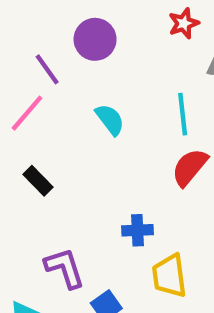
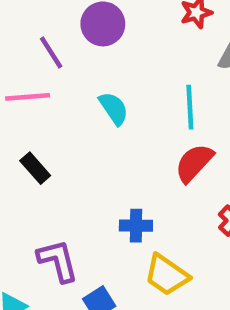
pink line: (27, 113) -> (28, 97), turned 42
yellow trapezoid: (169, 276) -> (167, 275), turned -51

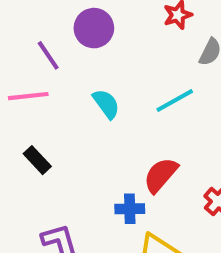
cyan line: (190, 107) -> (175, 100), turned 66
red semicircle: (194, 163) -> (161, 175), moved

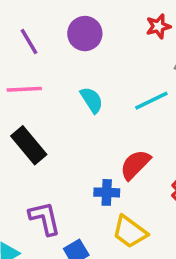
purple line: (48, 55) -> (29, 42), moved
black rectangle: (37, 160) -> (29, 145), size x1.5

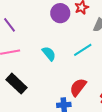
purple circle: (85, 34) -> (60, 13), moved

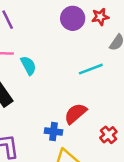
cyan semicircle: (49, 54) -> (28, 66), moved

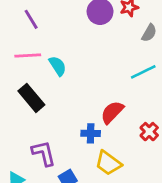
cyan line: (91, 69) -> (143, 72), moved

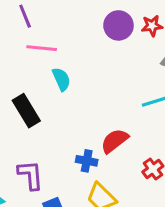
purple line: (31, 19) -> (25, 16), moved
pink line: (28, 55) -> (42, 48), moved

